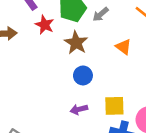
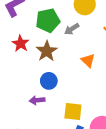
red star: (45, 25) -> (21, 44), moved
purple arrow: (79, 109) -> (37, 100), moved

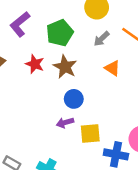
gray arrow: (72, 29) -> (102, 39), moved
yellow square: (73, 112) -> (90, 134), moved

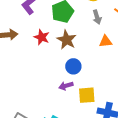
gray arrow: (102, 39) -> (97, 17), turned -64
orange triangle: (112, 68) -> (106, 41), turned -40

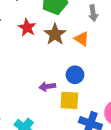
orange triangle: (106, 41) -> (82, 39), moved, turned 32
blue circle: (73, 66) -> (75, 75), moved

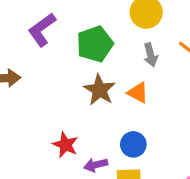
red star: (27, 28) -> (65, 145), moved

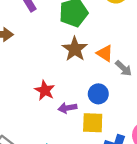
gray arrow: (151, 55) -> (124, 68), moved, turned -36

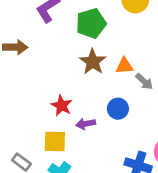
orange triangle: (105, 53) -> (124, 66), turned -36
yellow square: (93, 123) -> (55, 141), moved

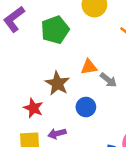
brown star: (93, 62) -> (57, 83), moved
purple arrow: (86, 124) -> (57, 134), moved

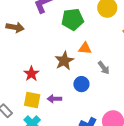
orange triangle: (89, 67) -> (85, 48), moved
red star: (33, 108) -> (31, 74), moved

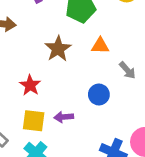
brown star: (64, 61) -> (58, 49), moved

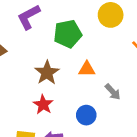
red star: (30, 85) -> (43, 104), moved

